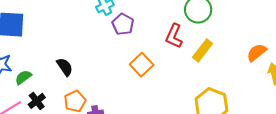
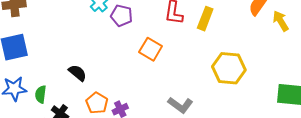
green semicircle: (23, 77) -> (41, 94), turned -30

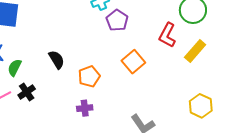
yellow hexagon: (229, 68) -> (201, 106), size x0.7
orange pentagon: (97, 103) -> (89, 76), moved

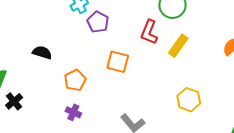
black semicircle: (57, 60) -> (42, 53), moved, turned -36
orange square: (133, 62) -> (118, 62), turned -30
purple cross: (85, 108) -> (73, 112), turned 35

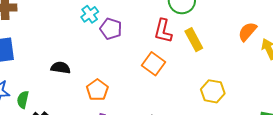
yellow rectangle: (178, 46) -> (194, 40), turned -55
orange square: (118, 62) -> (154, 64), moved, turned 30

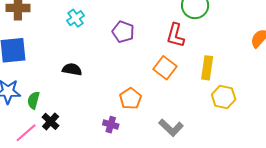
cyan cross: (90, 14) -> (76, 18), moved
yellow rectangle: (194, 40) -> (207, 68), moved, turned 35
orange pentagon: (97, 90) -> (130, 99), moved

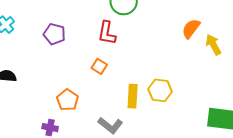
orange square: (165, 68) -> (99, 66), size x0.7
yellow rectangle: (207, 68) -> (133, 96), moved

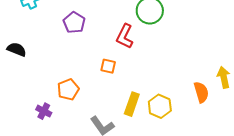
orange semicircle: (191, 29) -> (201, 92), moved, turned 110
orange square: (99, 66) -> (108, 66), turned -35

